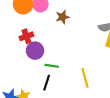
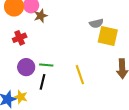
brown star: (62, 17) -> (41, 16), moved
purple circle: (35, 51) -> (26, 67), moved

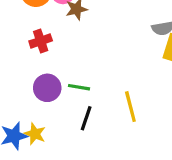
black line: (42, 82) -> (86, 118), moved

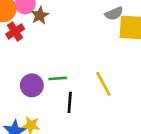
red cross: (41, 41) -> (15, 31), moved

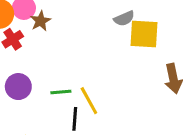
yellow line: (103, 84) -> (89, 101), moved
purple circle: (32, 85) -> (18, 87), moved

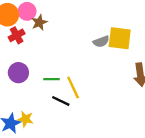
gray semicircle: (124, 18) -> (101, 42), moved
black line: (75, 119) -> (61, 101), turned -72

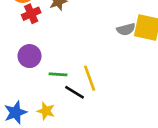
green line: (52, 79) -> (58, 74), moved
yellow star: (25, 119) -> (46, 111), moved

